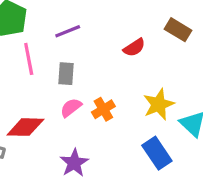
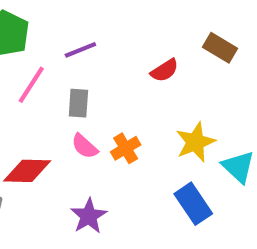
pink line: (29, 59) -> (31, 85), turned 44
pink semicircle: (71, 108) -> (85, 146), turned -100

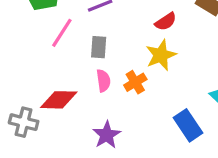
yellow star: (195, 142) -> (161, 55), moved
pink semicircle: (85, 146) -> (103, 81), turned -140

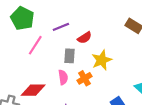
red semicircle: (166, 22) -> (85, 38), moved
gray rectangle: (99, 47) -> (70, 56), moved

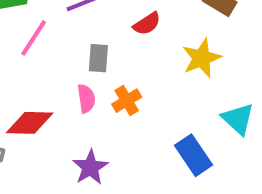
red semicircle: (85, 38) -> (147, 24), moved
yellow star: (102, 60) -> (202, 58), moved

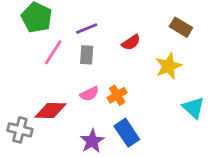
gray rectangle: (98, 58) -> (87, 55), moved
pink semicircle: (86, 99) -> (89, 94), turned 72
blue rectangle: (193, 155) -> (127, 133), moved

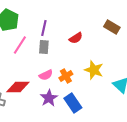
purple line: (87, 29) -> (44, 28), turned -56
yellow star: (168, 66) -> (94, 70), moved, turned -30
purple star: (92, 141) -> (49, 98), moved

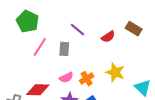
purple line: (44, 28) -> (78, 30), moved, turned -63
red semicircle: (76, 38) -> (108, 37), moved

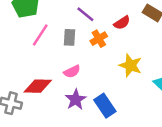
orange cross: (87, 79) -> (99, 39), moved

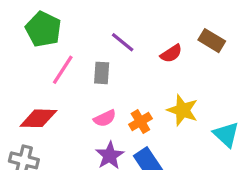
orange cross: (99, 39) -> (140, 122), moved
red diamond: (38, 86) -> (38, 118), moved

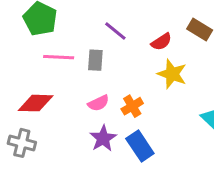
pink line: (63, 70) -> (59, 57), turned 60
yellow star: (183, 110) -> (172, 74), moved

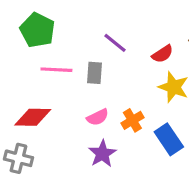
blue rectangle: (140, 146) -> (169, 139), moved

